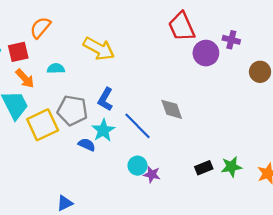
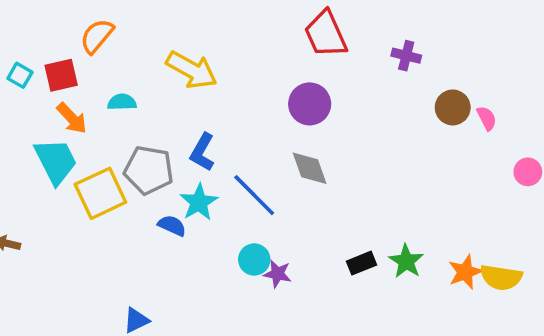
purple circle: (206, 53) -> (310, 104), moved
green star: (231, 167) -> (406, 261), turned -30

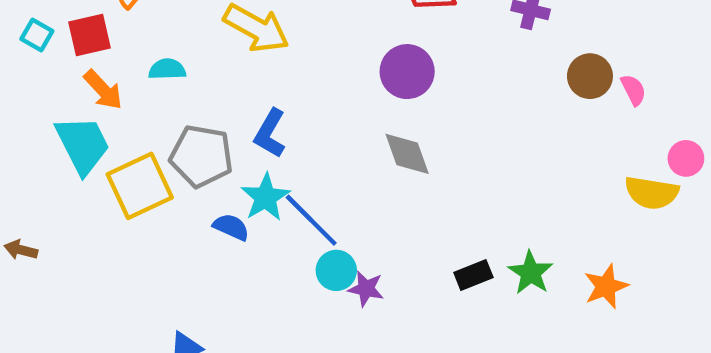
blue line: (254, 195) -> (311, 220), moved
yellow semicircle: (501, 277) -> (652, 193), moved

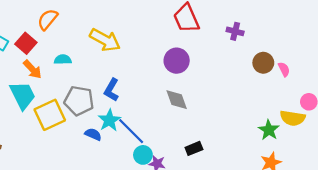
red square: (89, 35) -> (26, 43), turned -36
green star: (531, 273) -> (269, 130), moved
black rectangle: (473, 275) -> (194, 148), moved

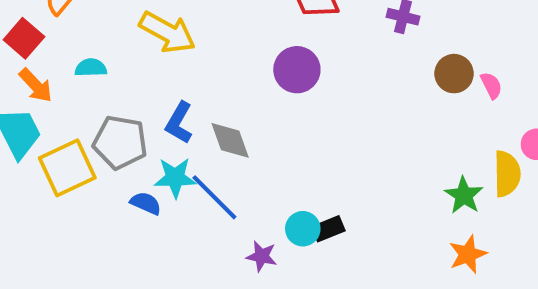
gray diamond: (177, 100) -> (230, 140), moved
yellow semicircle: (293, 118) -> (507, 174), turned -100
cyan star: (109, 120) -> (175, 178), turned 30
cyan circle: (143, 155) -> (303, 229), moved

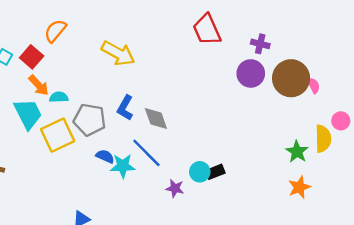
cyan semicircle: (91, 68) -> (59, 97), moved
purple circle: (297, 70) -> (251, 73), moved
brown circle: (454, 74) -> (291, 78), size x1.6
cyan star: (175, 178) -> (123, 166), moved

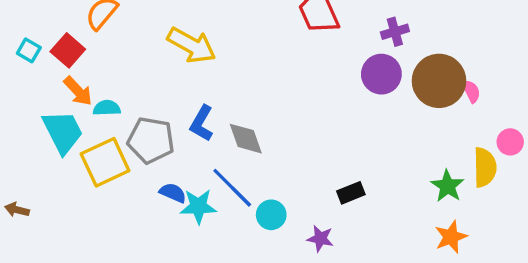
purple cross: (260, 44) -> (395, 32), turned -30
cyan circle: (200, 172) -> (271, 215), moved
black rectangle: (215, 172) -> (351, 193), moved
purple star: (175, 188) -> (320, 239), moved

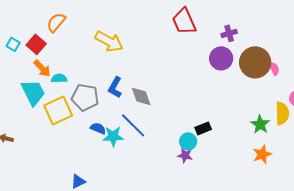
cyan circle: (271, 215) -> (188, 141), moved

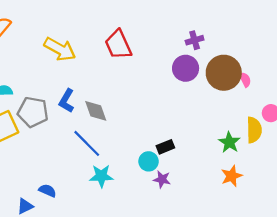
red trapezoid: (184, 21) -> (118, 45), moved
blue semicircle: (98, 128) -> (47, 191), moved
cyan star: (113, 136) -> (101, 176), moved
purple star: (185, 155) -> (162, 179), moved

